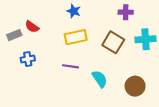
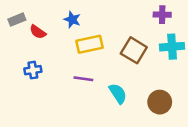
blue star: (74, 11) -> (72, 20), moved
purple cross: (126, 12) -> (162, 15), moved
gray rectangle: (14, 35) -> (17, 20), moved

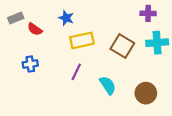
purple line: (83, 79) -> (76, 72), turned -72

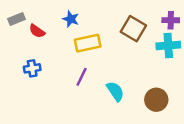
purple cross: (148, 13) -> (171, 20), moved
brown square: (122, 46) -> (133, 29), moved

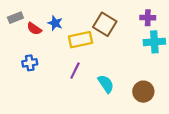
blue star: (71, 19) -> (55, 23), moved
purple cross: (171, 20) -> (148, 18), moved
brown square: (133, 29) -> (105, 24), moved

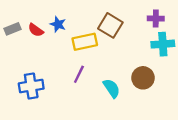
gray rectangle: (15, 18) -> (13, 29), moved
blue cross: (30, 63) -> (31, 86), moved, size x1.5
brown circle: (143, 92) -> (143, 78), moved

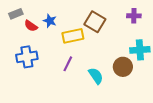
gray rectangle: (13, 29) -> (16, 14), moved
cyan cross: (163, 44) -> (140, 50), moved
blue cross: (31, 86) -> (27, 57), moved

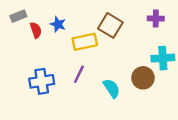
red semicircle: (31, 26) -> (36, 30), turned -144
blue cross: (27, 57) -> (42, 81), moved

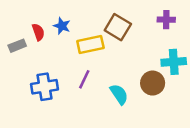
gray rectangle: (18, 16) -> (17, 46), moved

